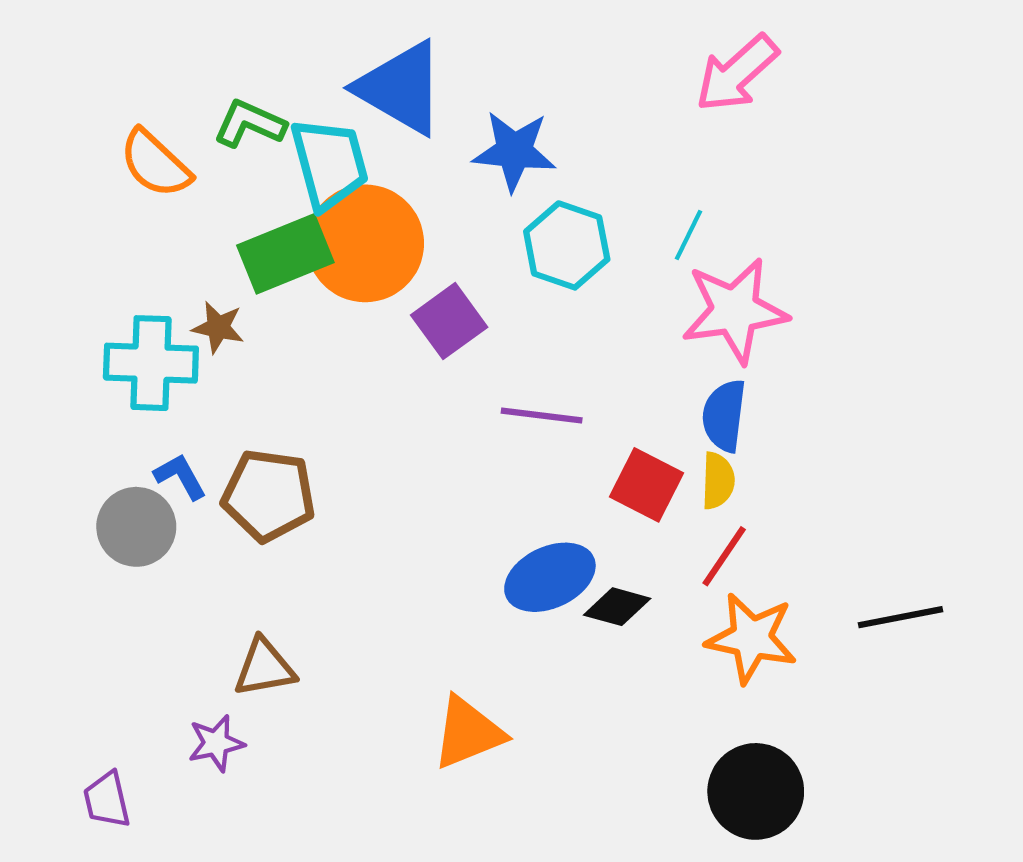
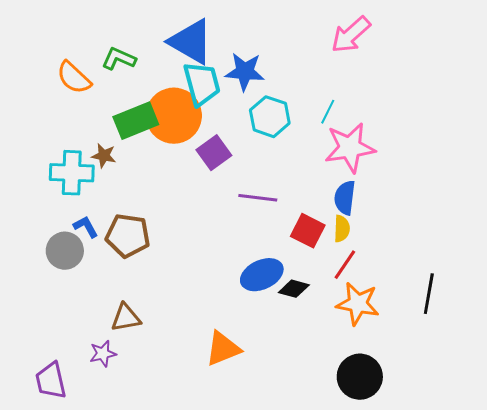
cyan trapezoid: (329, 164) -> (202, 84), moved
black line: (901, 617) -> (429, 294), turned -69
purple trapezoid: (107, 800) -> (51, 381), size x1.4

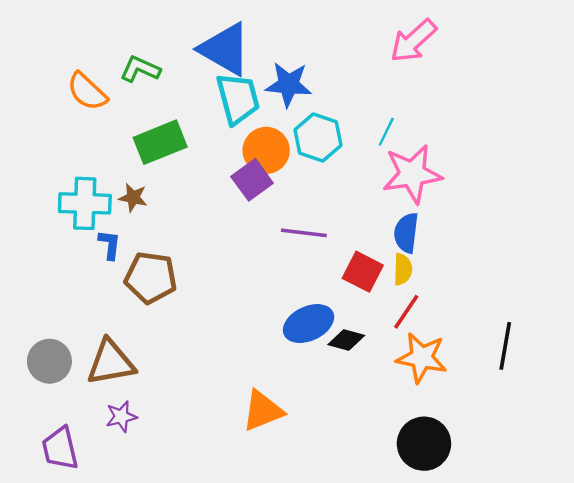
orange circle: (174, 116) -> (266, 150), moved, size x0.7
brown star: (104, 156) -> (133, 198), moved
blue L-shape: (86, 227) -> (110, 245), moved, turned 36
gray circle: (65, 251) -> (49, 361), moved
brown triangle: (126, 318) -> (111, 362), moved, size x1.4

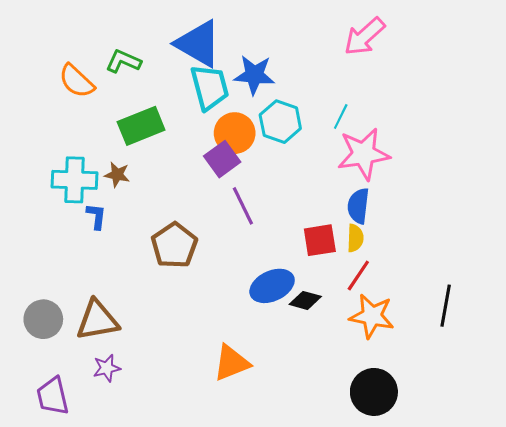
purple line: (304, 233) -> (243, 206), moved, turned 57
red square: (363, 272) -> (320, 240), turned -36
brown pentagon: (151, 278) -> (174, 245), moved, turned 30

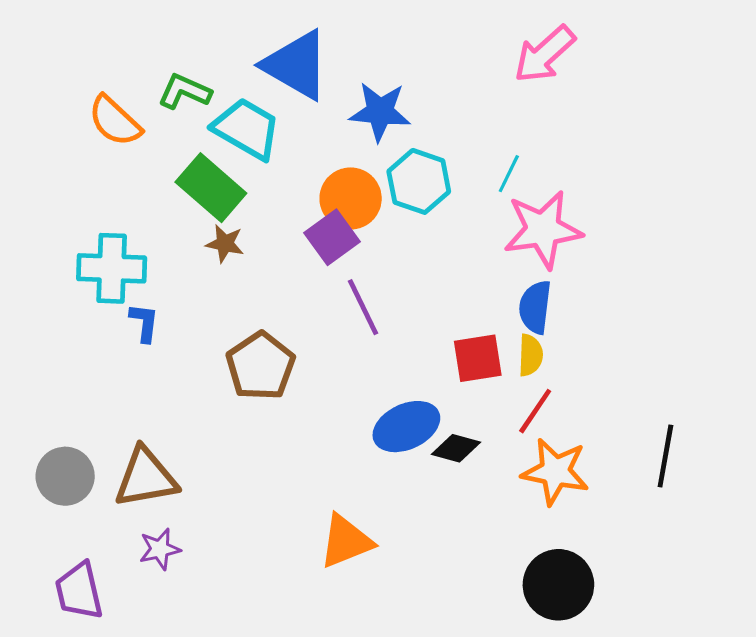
cyan trapezoid: (210, 87) -> (247, 129), moved, turned -45
green rectangle: (141, 126) -> (211, 188), turned 63
brown star: (117, 175) -> (225, 243), moved

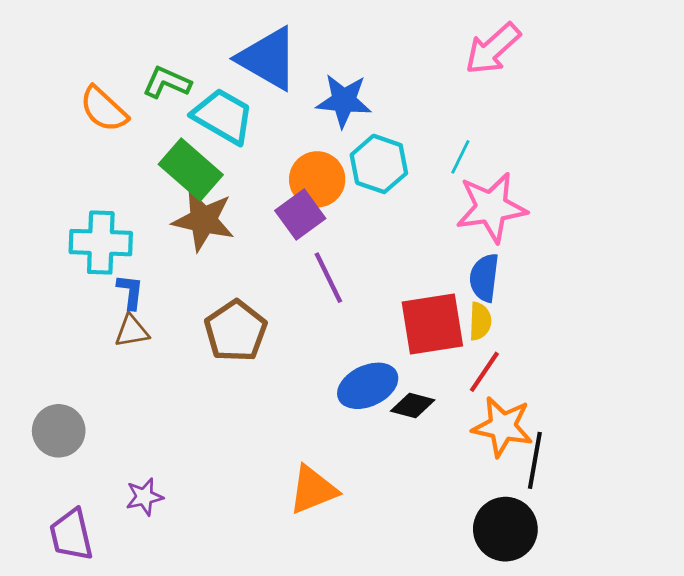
brown star: (225, 243) -> (203, 220), size x1.8
red square: (478, 358) -> (432, 324), size x1.4
black line: (665, 456) -> (535, 460), moved
brown triangle: (146, 478) -> (132, 331), moved, size x0.6

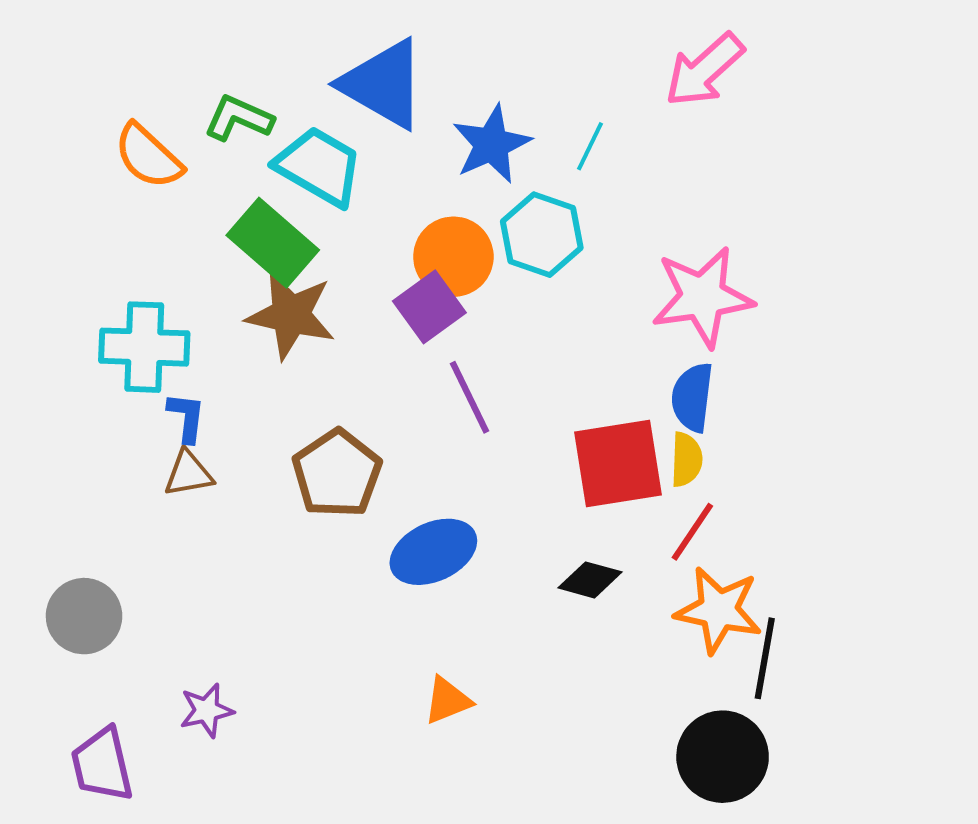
blue star: (344, 101) -> (492, 144), turned -30
cyan line: (460, 157) -> (590, 146), moved
blue ellipse: (368, 386) -> (433, 552), moved
orange triangle: (313, 490) -> (447, 700), size x0.7

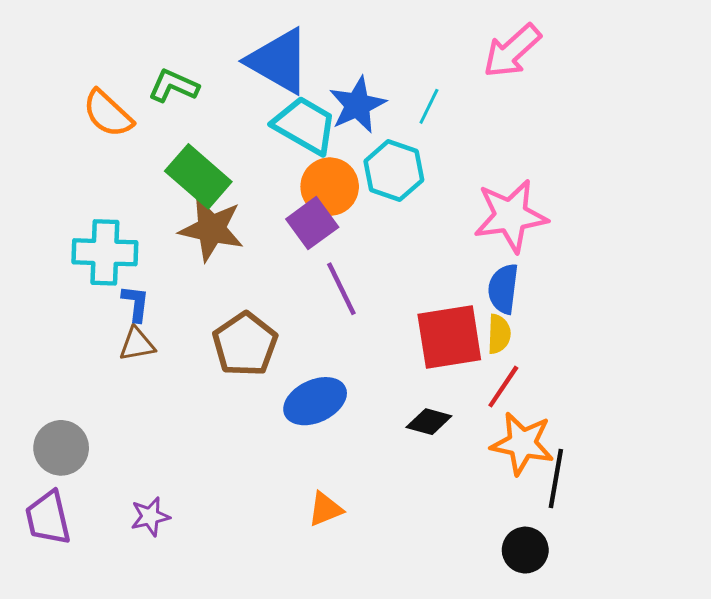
cyan trapezoid: (319, 166) -> (305, 125), moved
black circle: (723, 757) -> (525, 550), size x0.7
purple trapezoid: (102, 765) -> (48, 518), moved

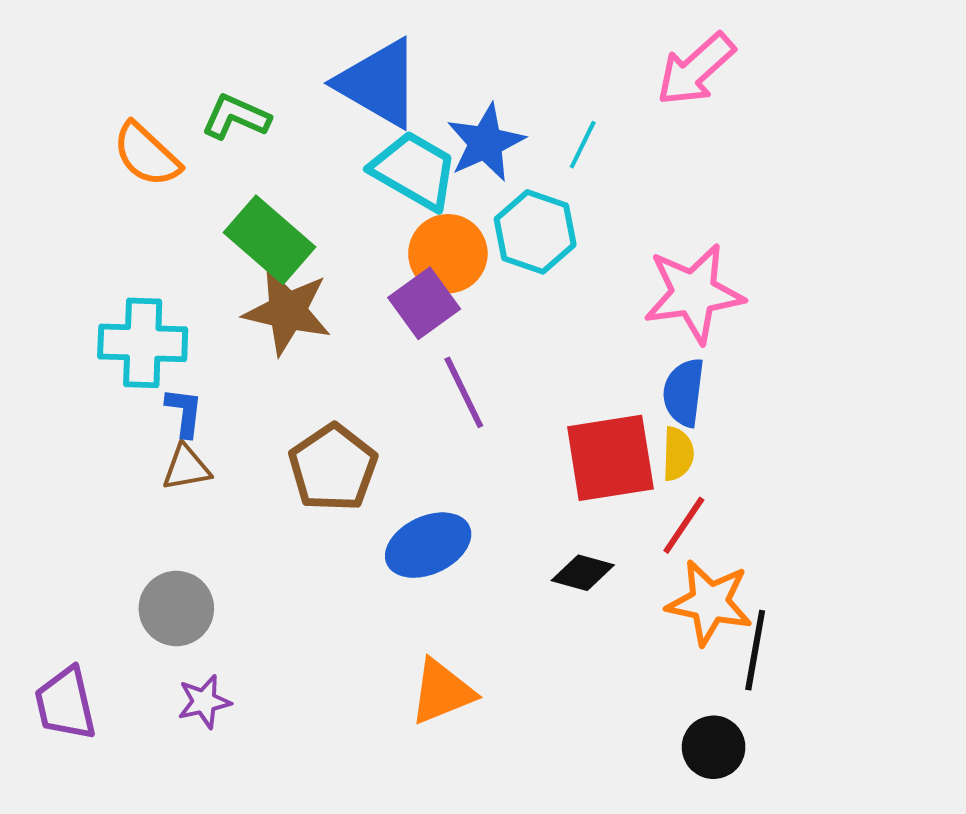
gray circle: (61, 448) -> (176, 608), moved
orange triangle: (325, 509) -> (442, 692), size x1.4

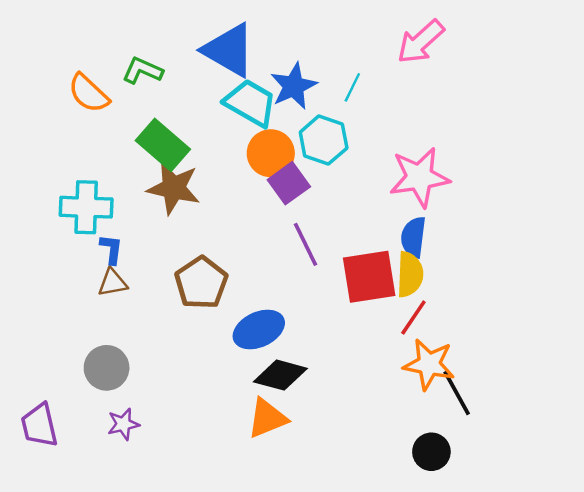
purple square: (424, 303) -> (289, 183), moved
purple line: (464, 392) -> (306, 244), moved
yellow semicircle: (678, 454) -> (410, 274), size x1.4
black diamond: (583, 573) -> (280, 375), moved, size x1.4
black line: (755, 650) -> (457, 393), turned -39

